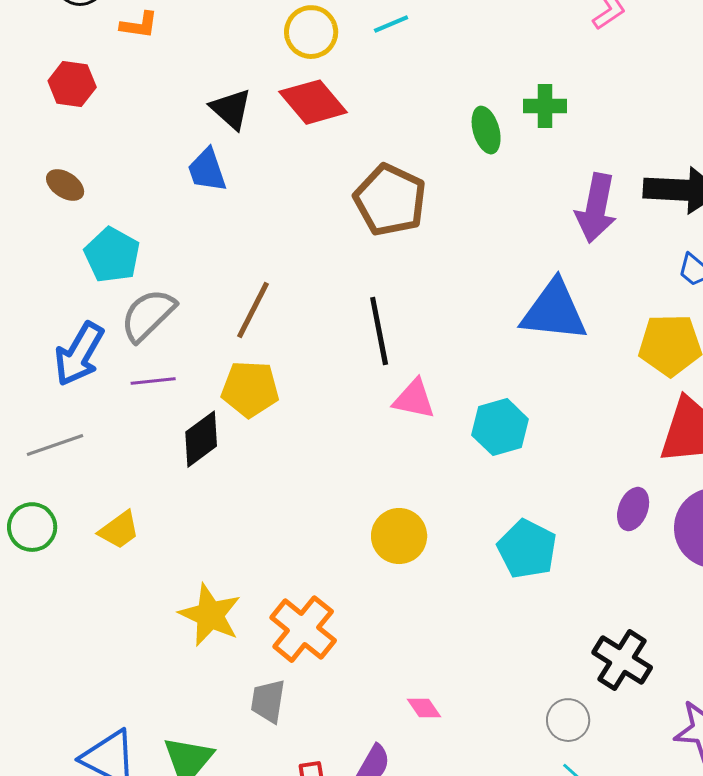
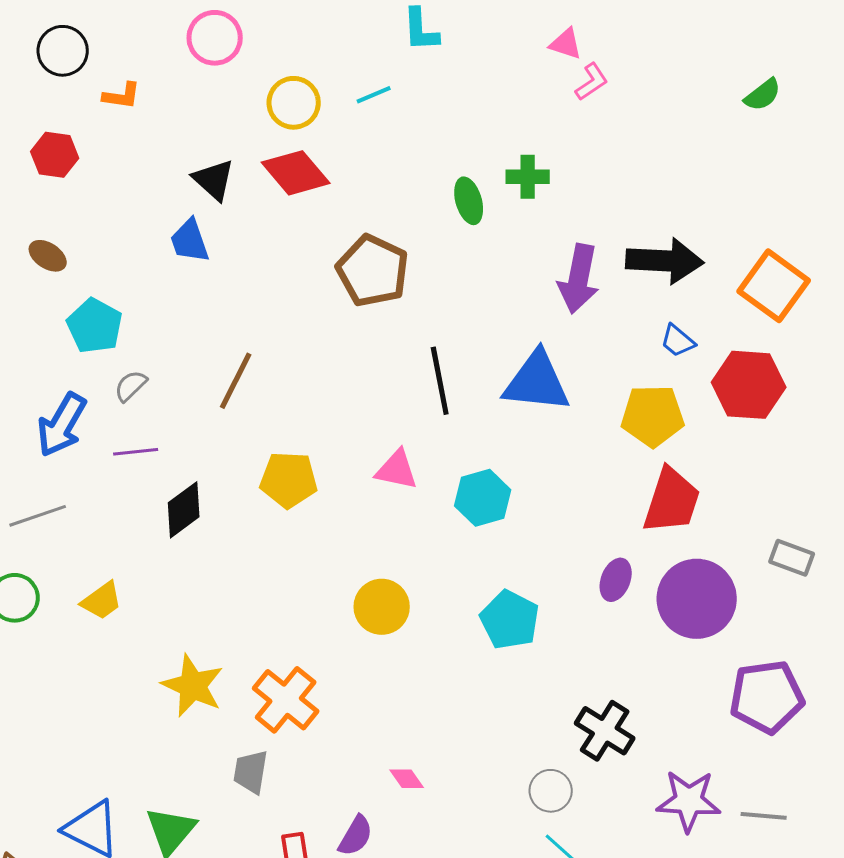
gray semicircle: (148, 315) -> (131, 386), size x0.6
black line: (379, 331) -> (440, 381), moved
yellow pentagon: (250, 389) -> (289, 480), moved

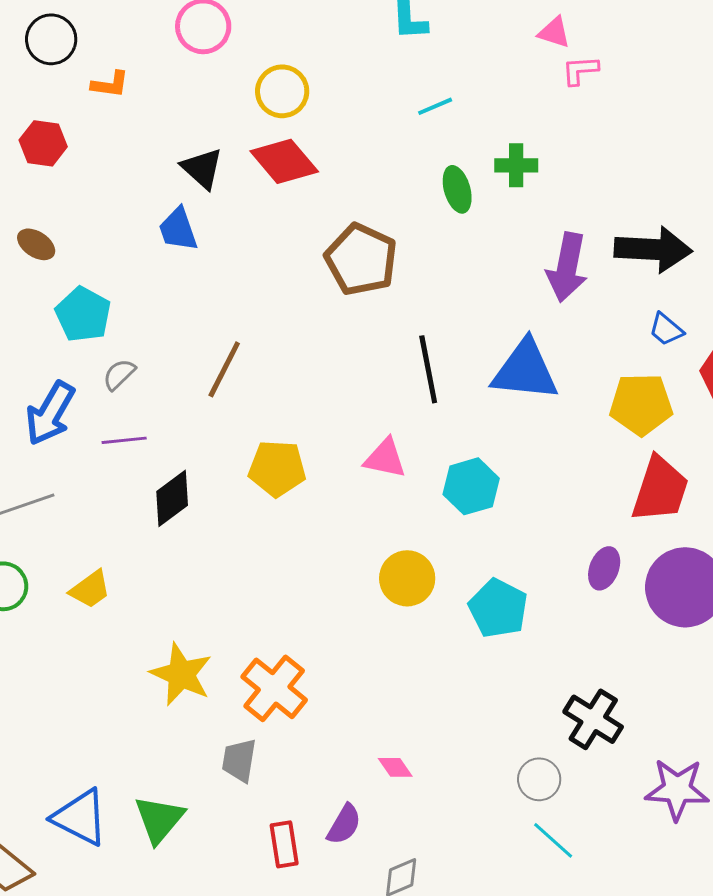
pink L-shape: (592, 82) -> (580, 70), turned -150
cyan line: (374, 95) -> (435, 106), moved
yellow circle: (382, 607) -> (407, 578), moved

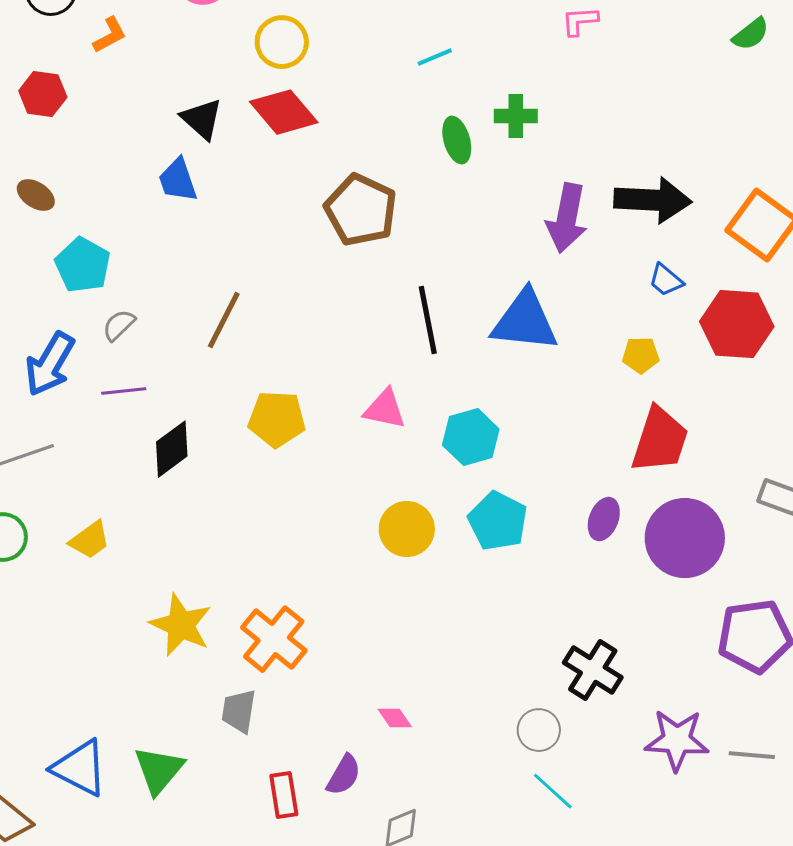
orange L-shape: (110, 84) -> (110, 35), turned -36
yellow pentagon: (641, 404) -> (641, 355), size x0.6
cyan pentagon: (498, 608) -> (498, 521), moved

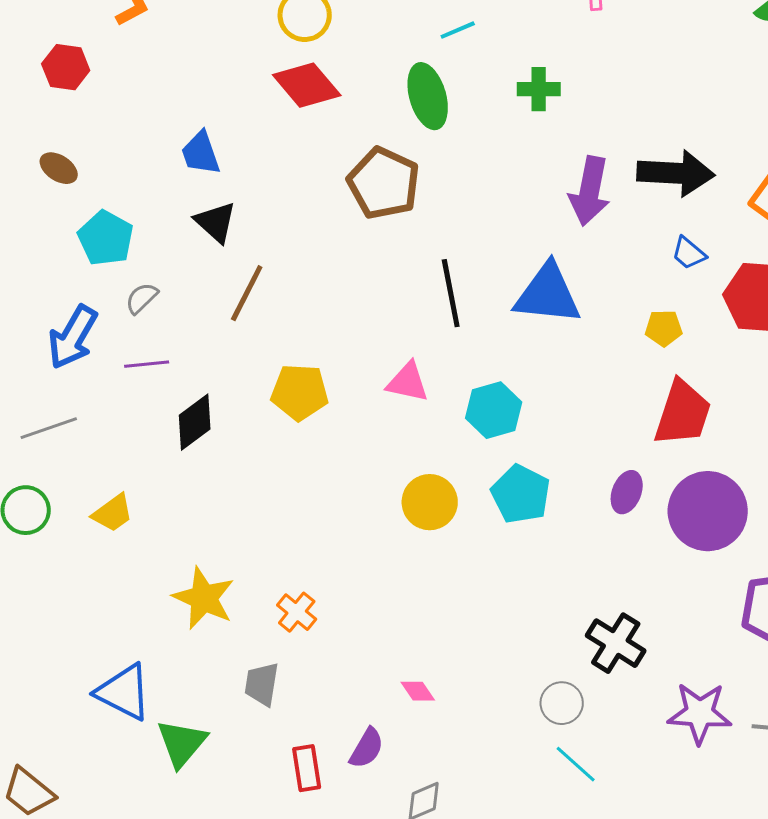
black triangle: (202, 119) -> (216, 222), moved
green ellipse: (457, 140) -> (428, 96), moved, size x1.4
orange cross: (274, 639) -> (297, 612), size x0.6
blue triangle: (80, 768) -> (124, 692), moved

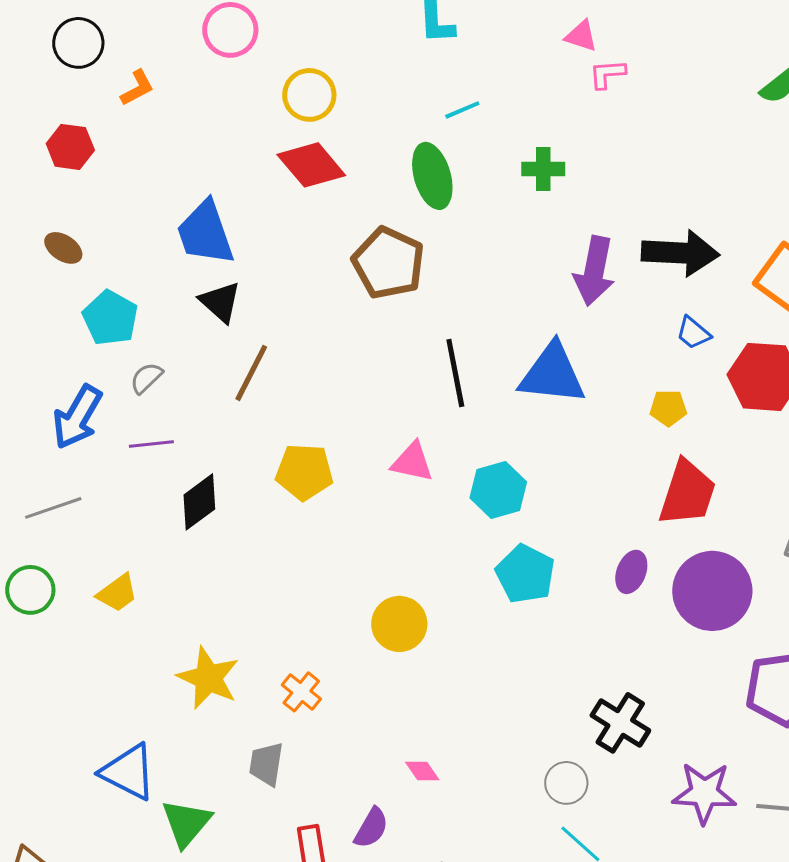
blue trapezoid: (201, 153) -> (205, 233), size x1.5
yellow circle: (430, 502) -> (399, 624), moved

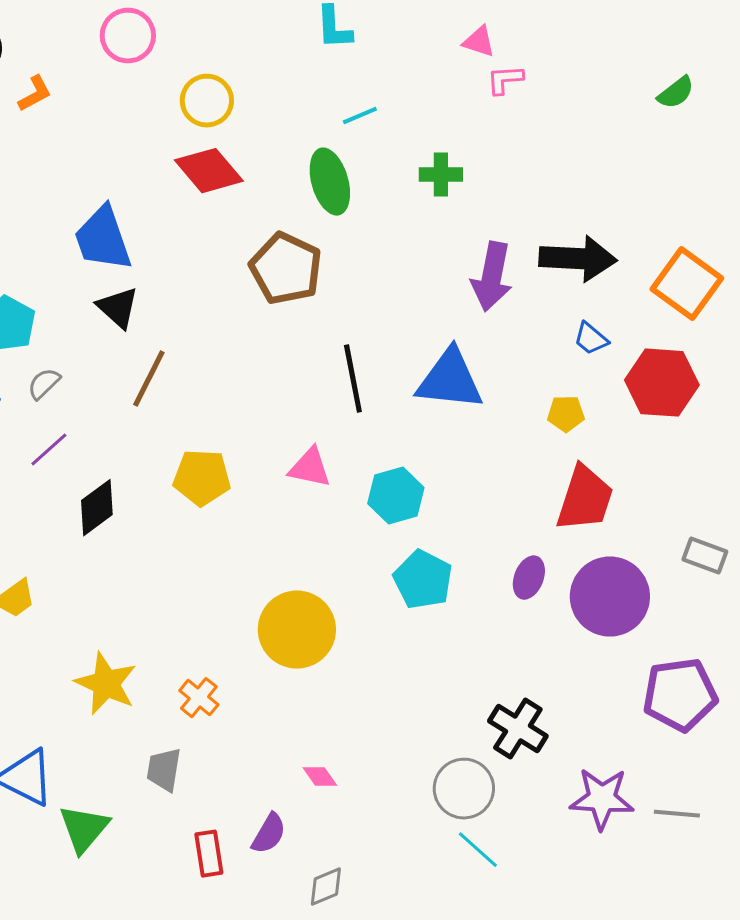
purple line: (151, 444) -> (49, 450), turned -36
yellow circle: (399, 624) -> (297, 630), size x1.4
gray circle: (566, 783) -> (464, 789), size x1.4

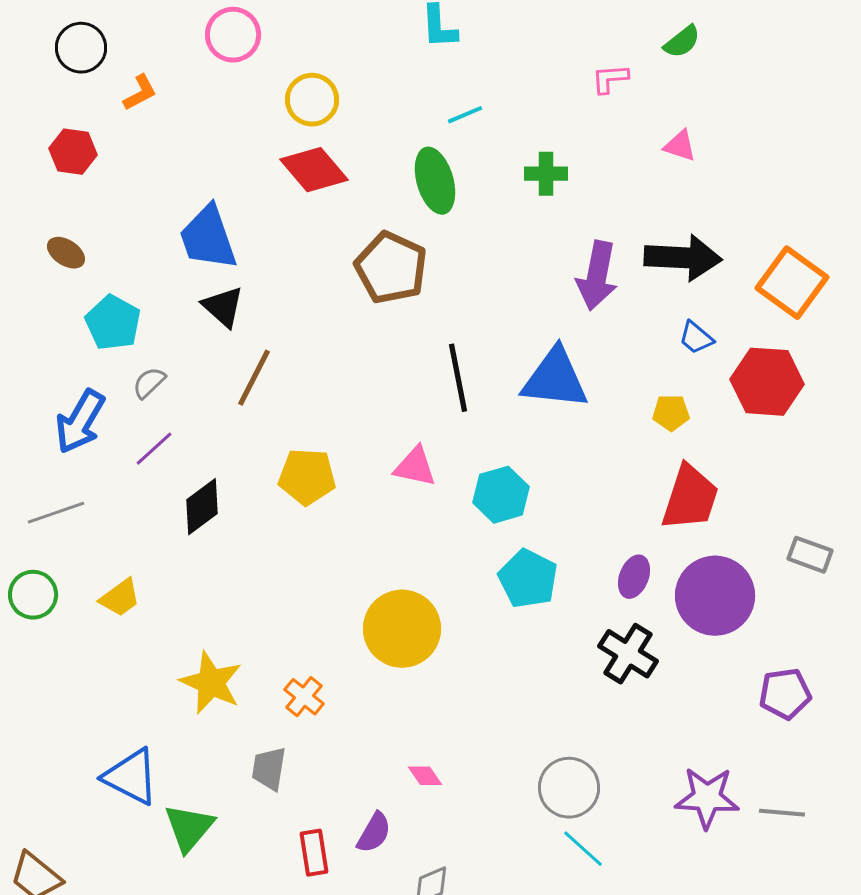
pink triangle: (479, 42) -> (680, 146), moved
green semicircle: (676, 93) -> (682, 42), moved
purple pentagon: (680, 695) -> (785, 694), size x0.7
black cross: (518, 729) -> (628, 654), moved

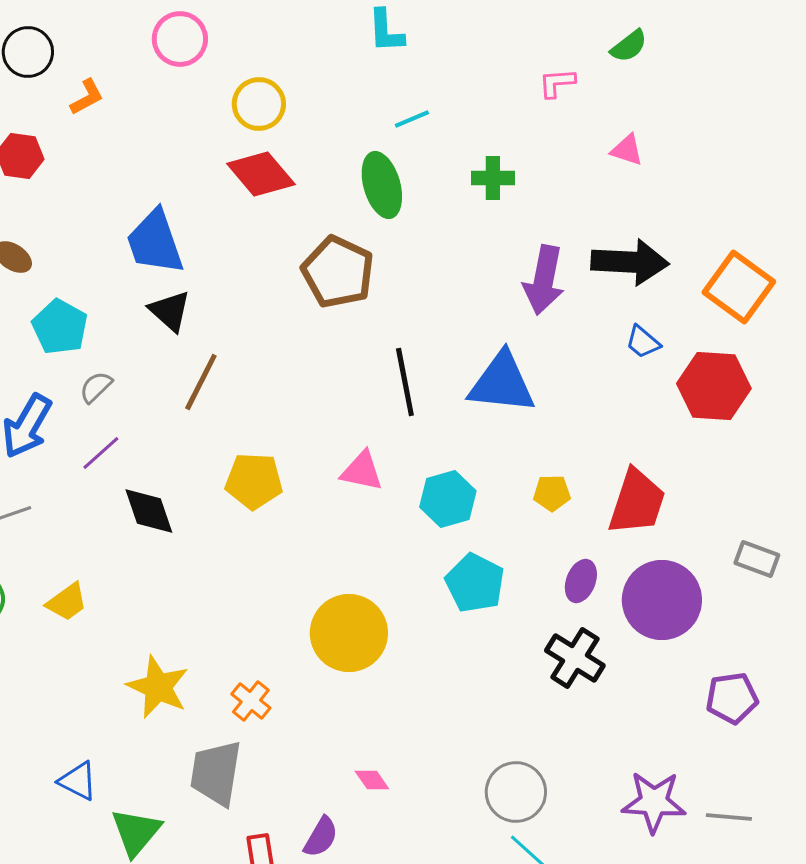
yellow pentagon: (671, 413) -> (552, 493), moved
black diamond: (202, 507) -> (149, 511), turned -72
gray trapezoid: (269, 769) -> (216, 773), size x1.5
blue triangle: (131, 777) -> (78, 781), size x0.7

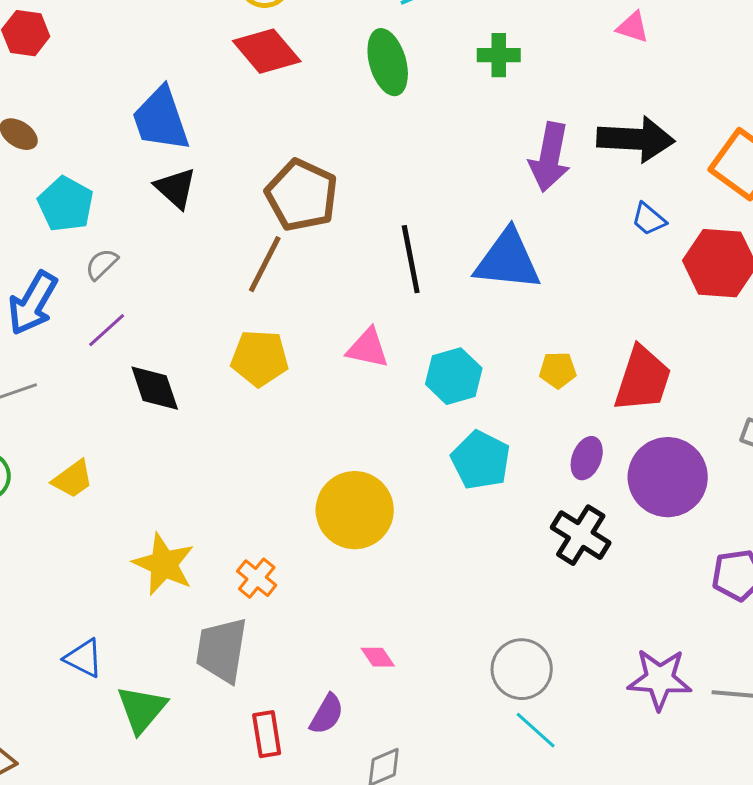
brown pentagon: (338, 272) -> (302, 195), moved
brown line: (201, 382) -> (265, 264), moved

